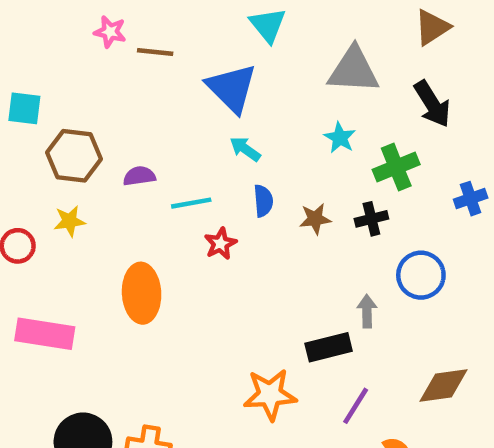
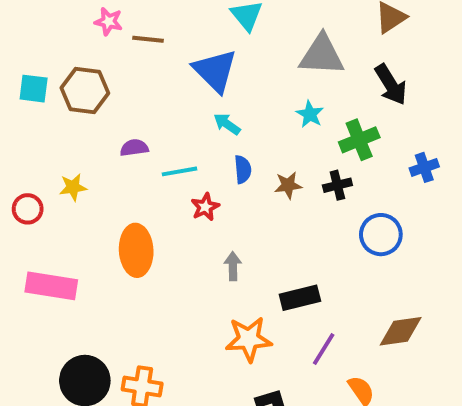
brown hexagon: (74, 156) -> (85, 90), moved
gray arrow: (367, 311) -> (233, 266), moved

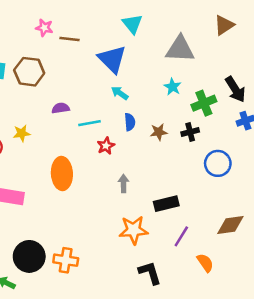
black arrow: (391, 85) -> (235, 89), moved

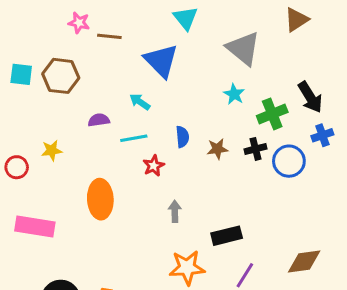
gray triangle: (180, 49) -> (243, 49), turned 36
cyan arrow: (120, 93) -> (140, 102), moved
blue circle: (218, 163) -> (289, 161), moved

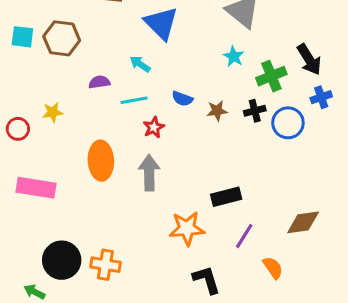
blue semicircle: (182, 137) -> (182, 99), turned 115
gray arrow: (175, 211) -> (149, 173), moved, size x1.6

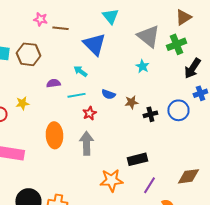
black arrow: (309, 59) -> (192, 68), turned 65
green cross: (271, 76) -> (176, 44), moved
black cross: (255, 111) -> (150, 114), moved

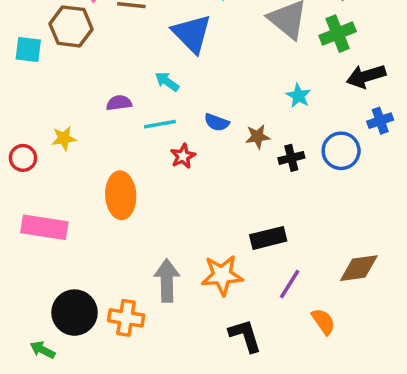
brown hexagon: (28, 54) -> (71, 26), moved
cyan star: (142, 66) -> (298, 96), moved
black arrow: (192, 68) -> (366, 76), turned 40
gray arrow: (86, 143) -> (167, 281), moved

